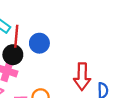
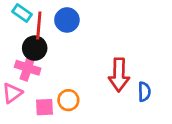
blue circle: (39, 43) -> (67, 20), moved

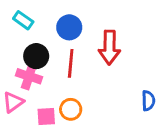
red line: (39, 26) -> (71, 63), moved
red arrow: (119, 75) -> (110, 47), moved

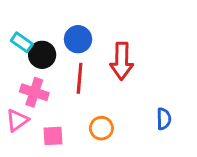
cyan rectangle: (23, 20) -> (22, 42), moved
black circle: (36, 56) -> (42, 55), moved
orange circle: (71, 109) -> (101, 128), moved

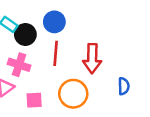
red arrow: (122, 61) -> (92, 58), moved
orange circle: (101, 128) -> (73, 94), size x1.5

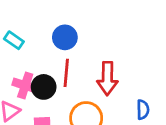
black circle: (25, 34) -> (44, 87), moved

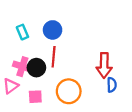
cyan rectangle: (14, 40) -> (22, 32), moved, turned 32
red arrow: (107, 78) -> (104, 65), moved

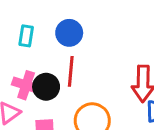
cyan rectangle: (22, 32) -> (26, 36), turned 32

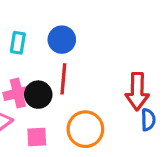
pink cross: (26, 85) -> (18, 93), turned -32

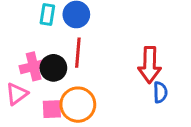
cyan rectangle: (18, 43) -> (47, 14), moved
orange circle: (85, 129) -> (78, 105), moved

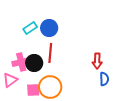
cyan rectangle: (47, 14) -> (30, 28), turned 48
red arrow: (150, 65) -> (97, 61), size x0.7

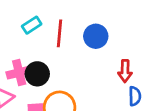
blue circle: (49, 28) -> (96, 36), moved
red line: (50, 53) -> (60, 33), moved

